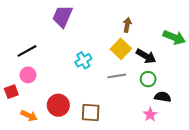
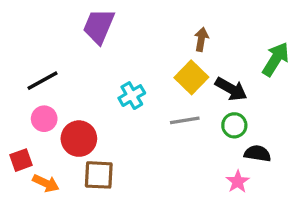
green arrow: (174, 37) -> (276, 59), turned -80
red square: (11, 92) -> (21, 160), moved
red circle: (58, 105) -> (79, 139), moved
brown square: (91, 113) -> (99, 175), moved

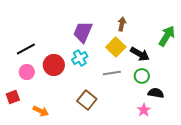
purple trapezoid: (99, 26) -> (83, 32), moved
red circle: (79, 139) -> (54, 65), moved
brown square: (99, 175) -> (87, 100), moved, turned 36
orange arrow: (46, 183) -> (41, 111), moved

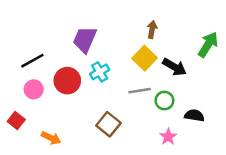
purple trapezoid: (83, 32) -> (85, 40), moved
green circle: (142, 76) -> (164, 101), moved
red square: (13, 97) -> (16, 120), turned -32
pink star: (144, 110) -> (168, 137), moved

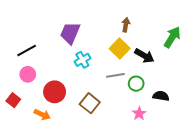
red circle: (67, 81) -> (55, 92), moved

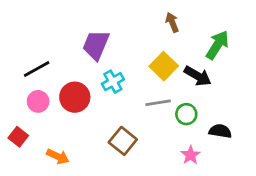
brown arrow: (126, 25) -> (172, 22), moved, turned -32
green arrow: (172, 37) -> (217, 45), moved
red circle: (55, 92) -> (75, 97), moved

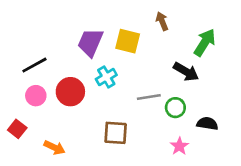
yellow square: (164, 66) -> (128, 41), moved, turned -30
brown square: (123, 141) -> (116, 133), turned -35

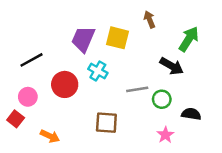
cyan cross: (106, 77) -> (98, 71), turned -30
pink circle: (36, 96) -> (28, 97), moved

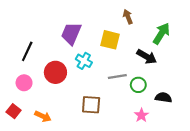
yellow square: (118, 38) -> (110, 40), moved
black line: (32, 60) -> (27, 51), turned -36
red square: (16, 119) -> (14, 111), moved

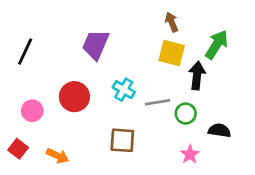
yellow square: (110, 40) -> (172, 53), moved
black line: (27, 51) -> (25, 52), moved
black arrow: (147, 57) -> (197, 76), turned -114
cyan cross: (84, 61) -> (124, 90), moved

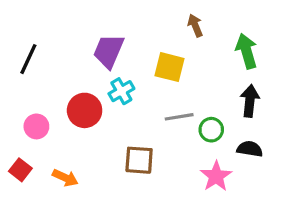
green arrow: (217, 45) -> (247, 51), turned -48
yellow square: (172, 53) -> (170, 67), moved
black arrow: (197, 76) -> (250, 101), moved
cyan cross: (124, 90) -> (121, 91), moved, turned 30
pink star: (190, 154) -> (216, 176), size x1.4

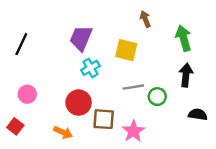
red circle: (85, 110) -> (79, 103), moved
black semicircle: (250, 149) -> (198, 114), moved
pink star: (216, 176) -> (133, 131), moved
orange arrow: (65, 178) -> (63, 132), moved

